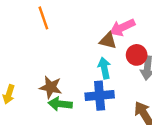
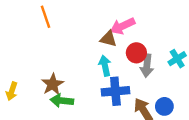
brown star: (51, 87) -> (53, 84), turned 30
blue cross: (100, 96) -> (115, 91), moved

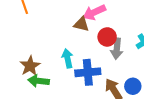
cyan arrow: (105, 66) -> (67, 58), moved

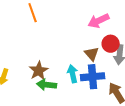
brown triangle: (81, 24) -> (92, 54), moved, turned 35
cyan arrow: (67, 58) -> (73, 74), moved

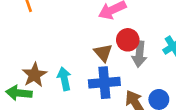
cyan arrow: (73, 74) -> (64, 79), moved
green arrow: (47, 85) -> (19, 93), moved

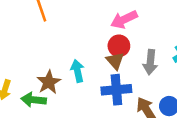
red circle: (128, 40) -> (119, 46), moved
cyan arrow: (64, 79) -> (78, 71), moved

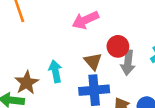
pink arrow: (124, 20) -> (85, 20), moved
red circle: (119, 46) -> (118, 46), moved

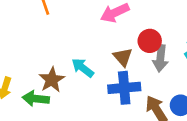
cyan arrow: (55, 71) -> (83, 68), turned -40

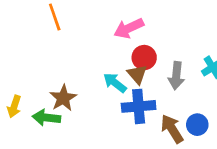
red circle: (150, 41) -> (144, 58), moved
cyan arrow: (83, 68) -> (115, 83), moved

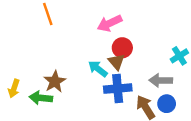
gray arrow: (176, 76) -> (161, 80), moved, turned 85

